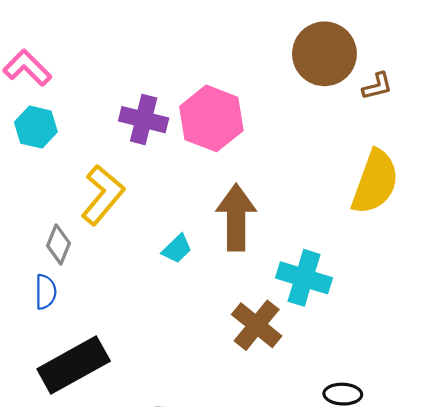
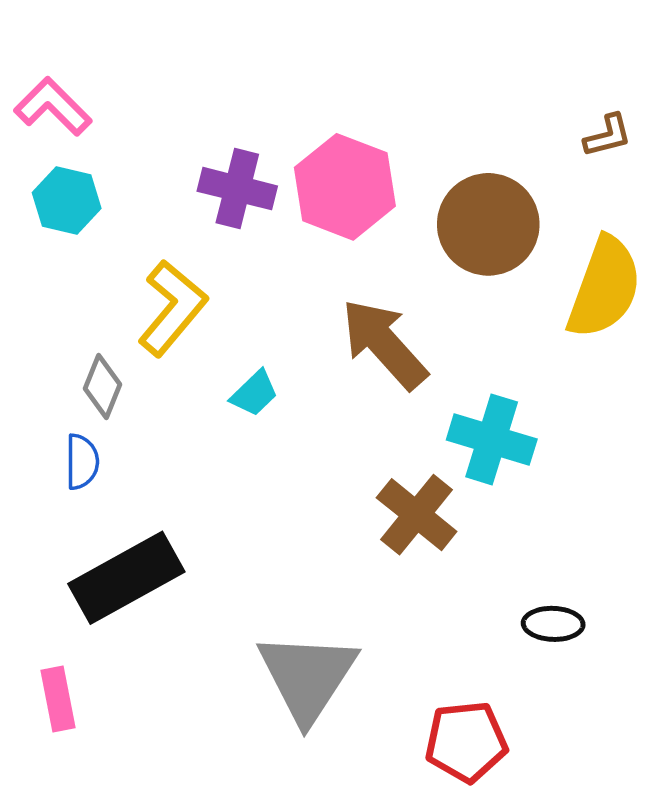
brown circle: (324, 54) -> (488, 224), moved
brown arrow: (236, 218) -> (384, 344), turned -42
cyan trapezoid: (177, 249) -> (254, 393), moved

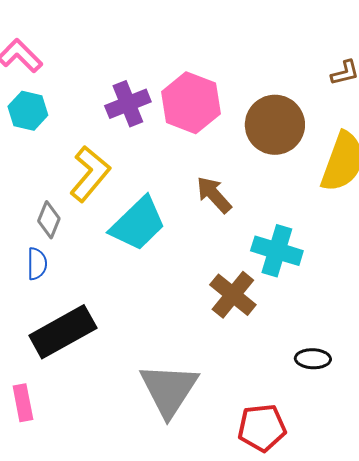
purple cross: (237, 189) -> (128, 104), turned -36
brown arrow: (384, 344) -> (214, 195), size x0.7
cyan trapezoid: (254, 393) -> (138, 224), size x2.0

